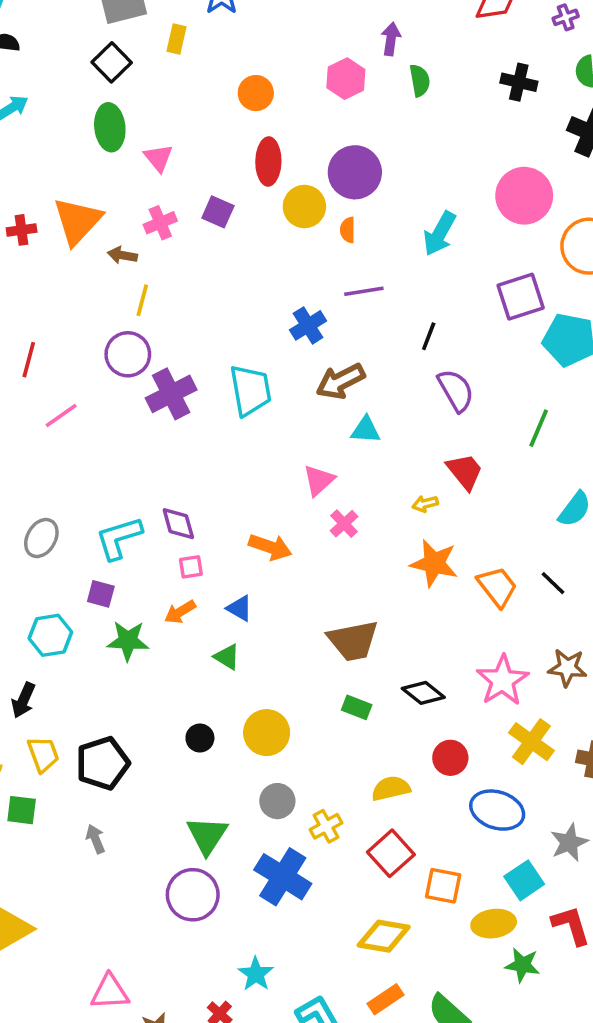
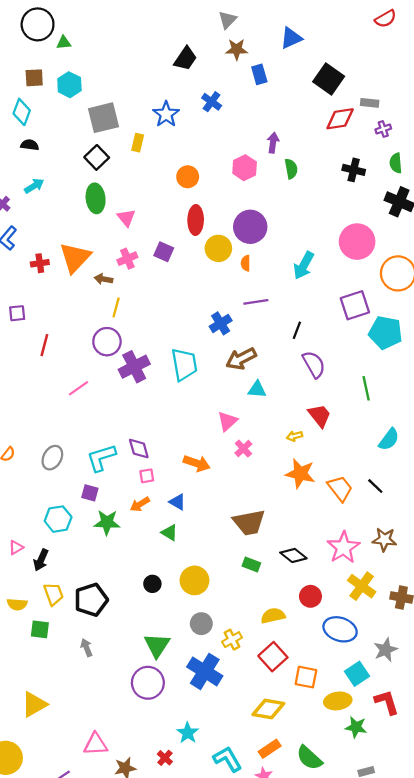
pink line: (61, 416) -> (79, 388), moved
green line: (539, 428) -> (366, 388), turned -35

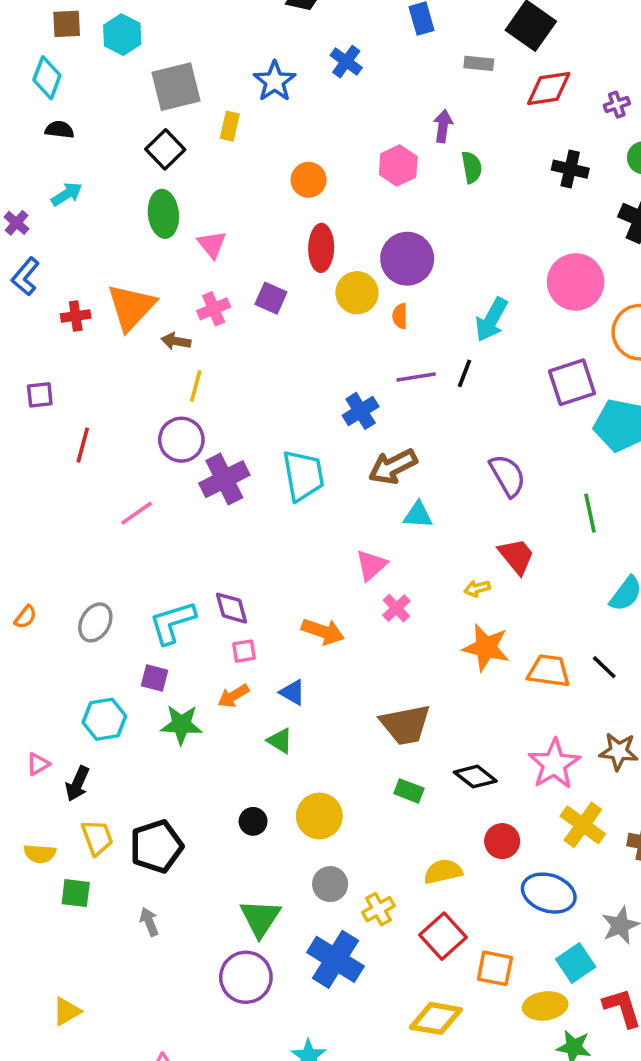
gray rectangle: (370, 103) -> (479, 63), moved
black line: (297, 330) -> (465, 373), moved
orange trapezoid: (340, 488) -> (549, 671), turned -44
yellow triangle: (34, 704) -> (67, 1011), size x0.7

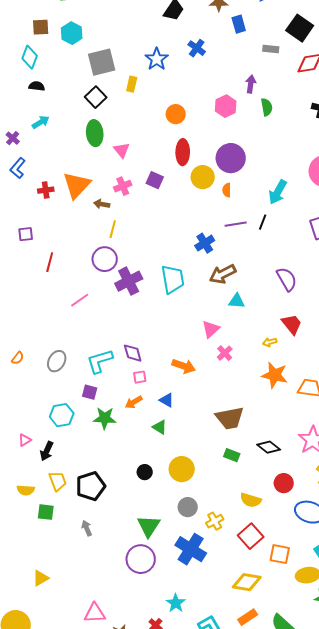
yellow semicircle: (443, 872) -> (251, 500), turned -150

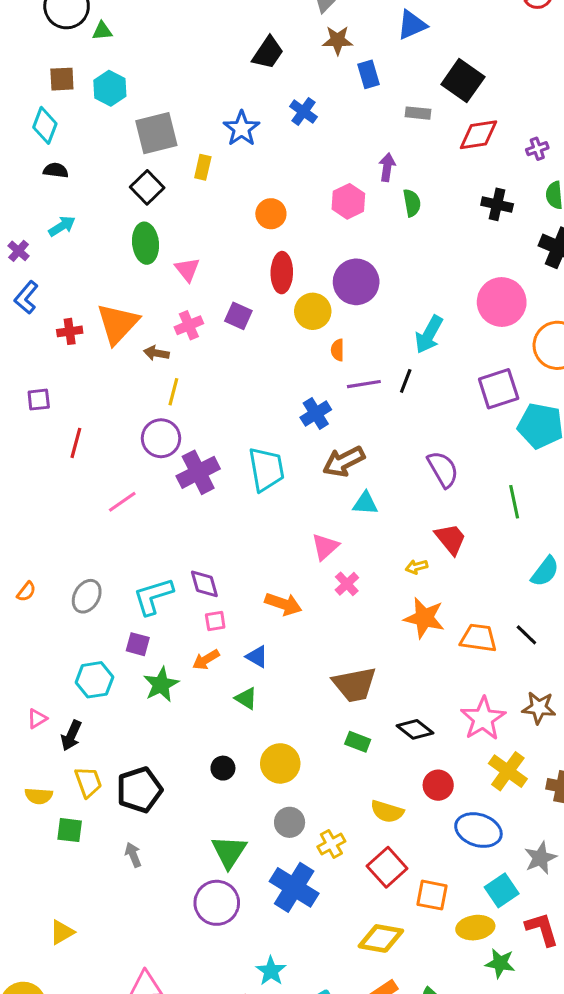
orange semicircle: (227, 190) -> (338, 350), moved
green star: (105, 418) -> (161, 684), turned -30

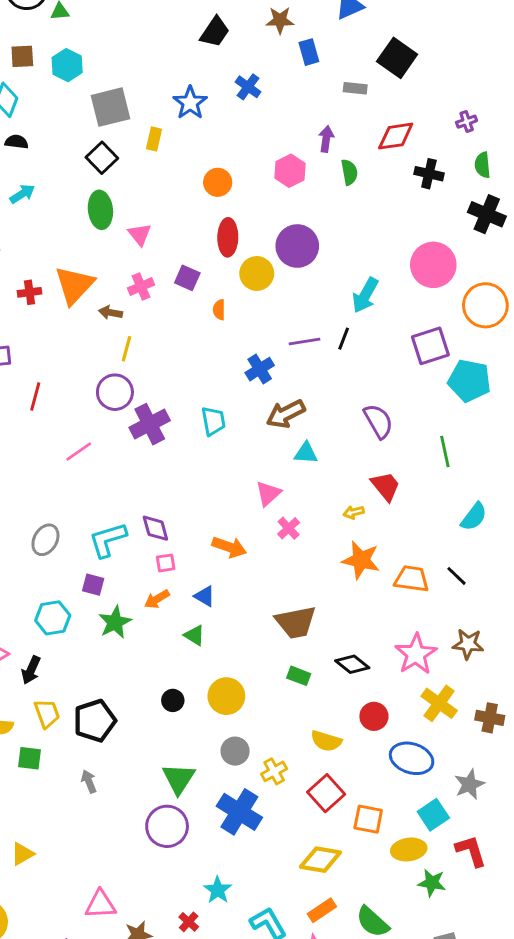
red diamond: (478, 135) -> (396, 136), moved
orange semicircle: (338, 350) -> (219, 310), moved
cyan trapezoid: (266, 469) -> (213, 421), size x0.7

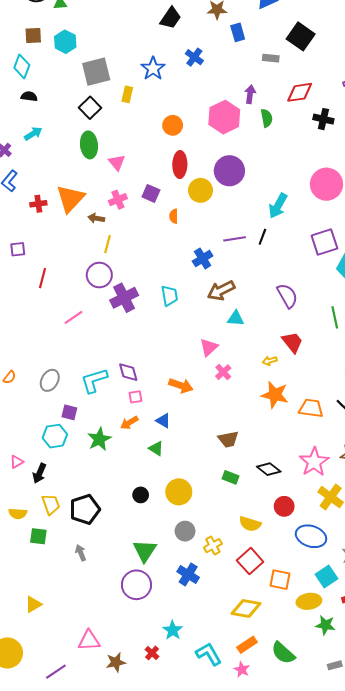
pink hexagon: (290, 171) -> (224, 117), size x1.4
purple square: (93, 585) -> (69, 412), moved
brown trapezoid: (296, 622) -> (228, 439), size x0.7
blue cross: (239, 812) -> (188, 574), size x0.7

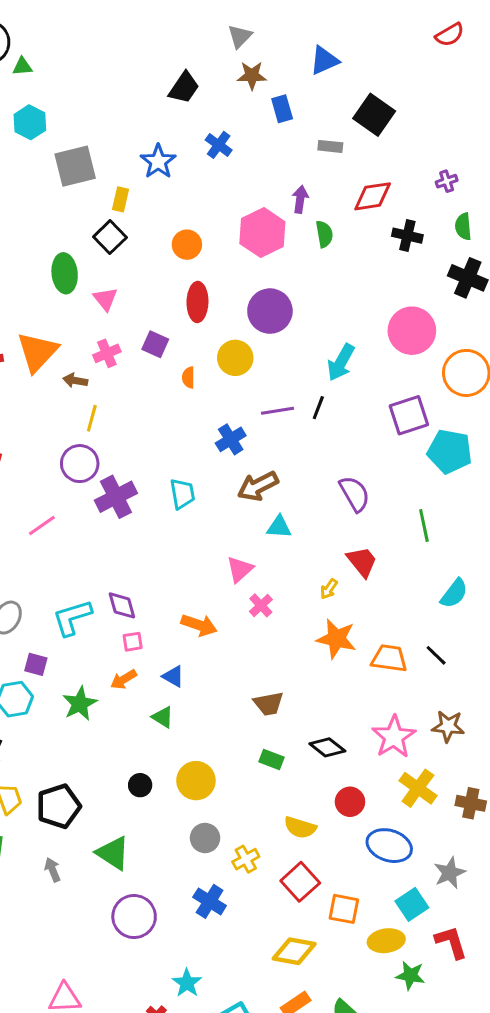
black square: (90, 108) -> (110, 237), moved
yellow circle: (201, 190) -> (235, 358), moved
yellow arrow: (270, 361) -> (329, 589), turned -40
green triangle: (145, 551) -> (113, 853), moved, turned -30

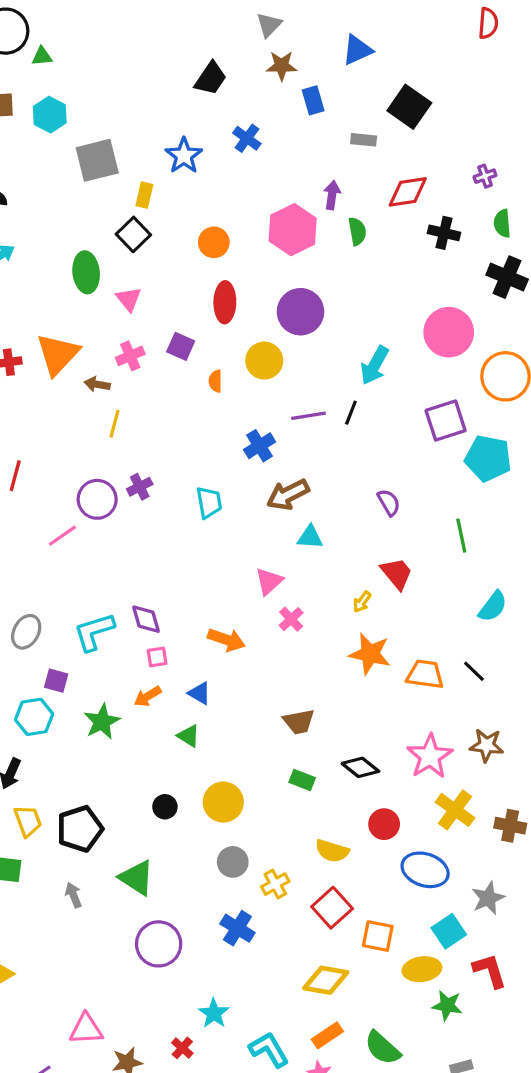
red semicircle: (450, 35) -> (488, 23), turned -56
purple circle: (80, 464) -> (97, 499), moved
purple semicircle: (355, 494) -> (389, 502), size x0.7
purple cross: (116, 497) -> (140, 487), moved, size x0.6

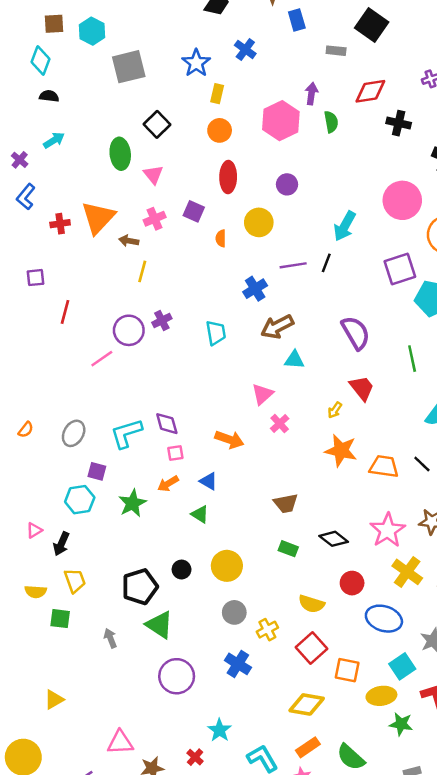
yellow rectangle: (144, 195) -> (217, 94), moved
purple circle: (301, 312) -> (287, 184), size x0.6
purple semicircle: (389, 502) -> (356, 333), size x1.6
black pentagon: (80, 829) -> (140, 587), moved

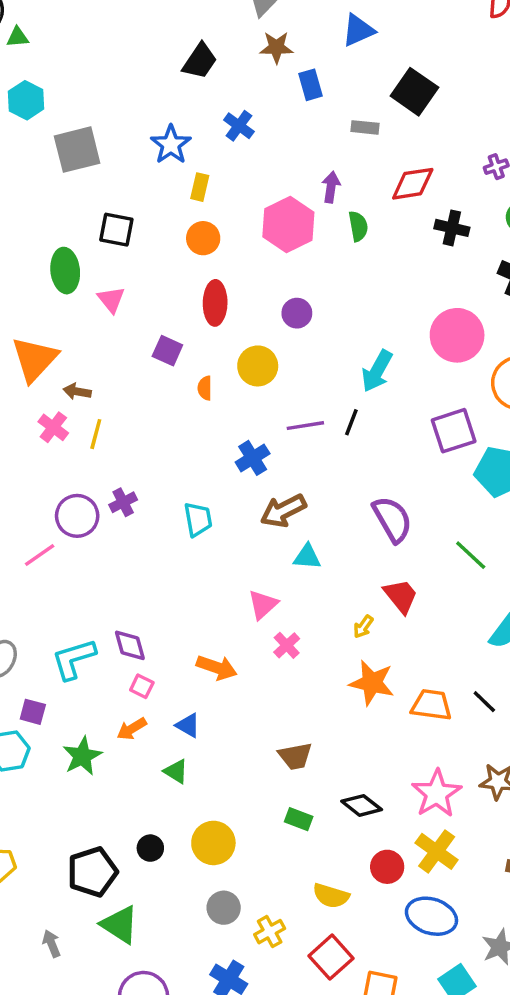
black square: (157, 124) -> (116, 230), turned -35
pink cross: (155, 219) -> (53, 427), moved, turned -30
green line: (412, 359) -> (471, 555), turned -35
pink square: (175, 453) -> (142, 686), turned 35
yellow cross: (407, 572) -> (437, 851), moved

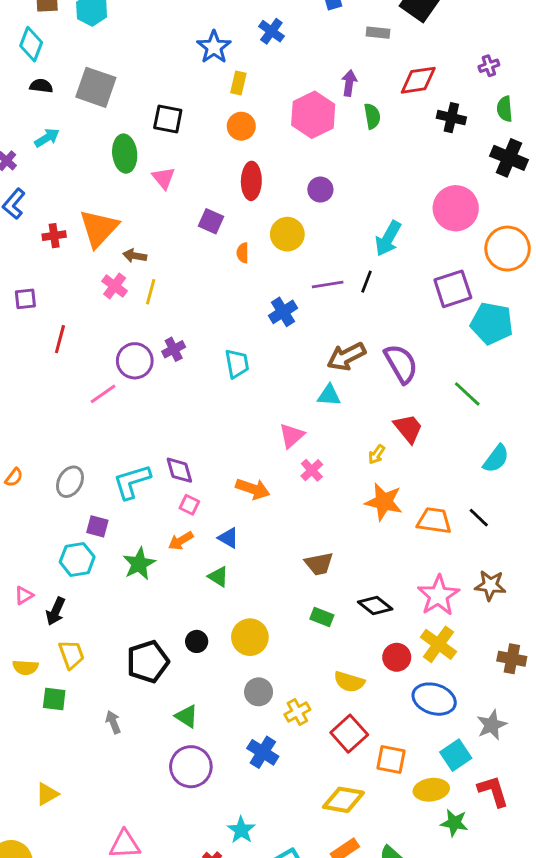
gray square: (77, 150) -> (96, 87), moved, turned 33
brown arrow: (283, 511) -> (346, 356), moved
green triangle: (120, 925) -> (187, 716), moved, size x0.7

